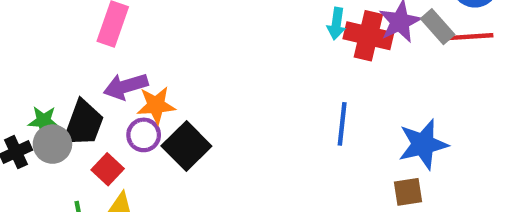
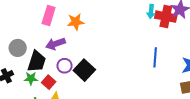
orange star: (156, 105) -> (76, 22), moved
green star: (44, 121) -> (31, 78), moved
gray circle: (52, 144) -> (18, 48), moved

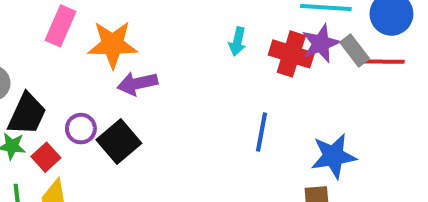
cyan arrow: (151, 12) -> (237, 41), moved
orange star: (76, 22) -> (113, 44), size x1.4
purple arrow: (55, 44) -> (137, 84), moved

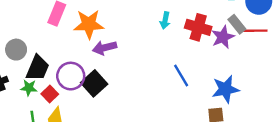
purple star: (321, 43) -> (223, 37), moved
purple circle: (81, 129) -> (71, 76), size x1.5
blue line: (261, 132) -> (181, 75), turned -40

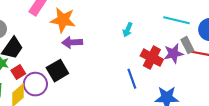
red cross: (198, 27) -> (152, 58), moved
purple circle: (71, 76) -> (35, 84), moved

